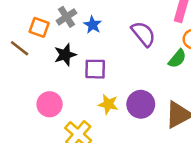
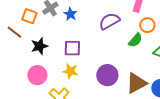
purple semicircle: (143, 34) -> (109, 21), turned -80
black star: (65, 55) -> (39, 46), moved
yellow star: (108, 104) -> (70, 71), moved

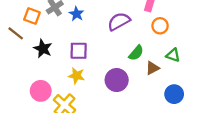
green semicircle: (135, 40) -> (136, 53), moved
black star: (39, 46) -> (43, 49), turned -30
pink circle: (37, 75) -> (41, 91), moved
brown triangle: (136, 83) -> (152, 68), moved, size x0.6

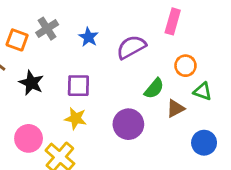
blue star: (76, 14) -> (88, 37), moved
orange circle: (160, 26) -> (185, 66), moved

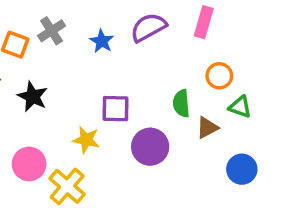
purple semicircle: (131, 47) -> (148, 27), moved
purple square: (78, 86) -> (116, 109), moved
green semicircle: (154, 88) -> (181, 103), turned 135

